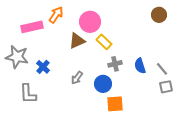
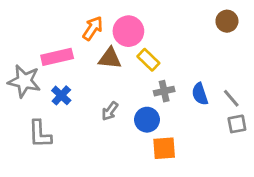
orange arrow: (56, 15) -> (93, 28), moved
pink rectangle: (32, 27) -> (57, 57), moved
brown triangle: (77, 41) -> (110, 58), turned 30

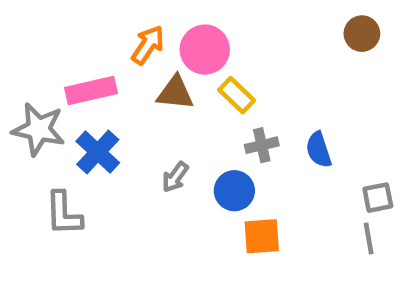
blue cross: (61, 95) -> (98, 152), size x1.4
gray line: (231, 98) -> (369, 239), moved, turned 30

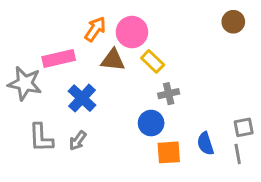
blue semicircle: (319, 150) -> (205, 144), moved
blue cross: (98, 152) -> (82, 98), moved
gray arrow: (175, 177) -> (78, 141), moved

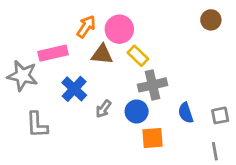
gray cross: (169, 94) -> (153, 85), size x1.5
gray arrow: (78, 141) -> (103, 109), moved
blue semicircle: (205, 144) -> (186, 113), moved
gray line: (238, 154) -> (215, 151), moved

